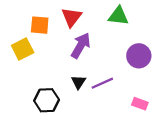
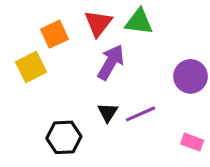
green triangle: (118, 16) -> (139, 22), moved
orange square: (40, 25) -> (54, 34), turned -30

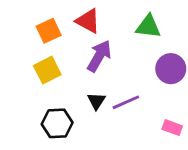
green triangle: (139, 22) -> (148, 27), moved
red triangle: (98, 23) -> (88, 21), turned -40
yellow square: (31, 67) -> (47, 70), moved

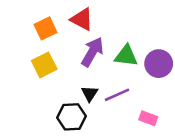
green triangle: (148, 27) -> (126, 56), moved
black hexagon: (57, 123) -> (71, 117), moved
pink rectangle: (172, 128) -> (148, 118), moved

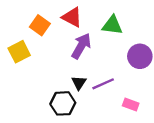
orange square: (45, 28) -> (40, 25), turned -30
green triangle: (126, 56) -> (112, 25), moved
yellow square: (44, 65) -> (19, 52), moved

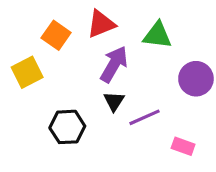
red triangle: (72, 17) -> (101, 24), turned -50
black triangle: (79, 83) -> (114, 101), moved
black hexagon: (63, 103) -> (67, 127), moved

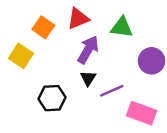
yellow square: (27, 72) -> (21, 56), turned -30
pink rectangle: (183, 146) -> (142, 113), size x1.6

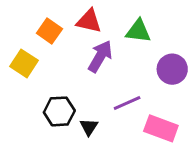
red triangle: (78, 19) -> (89, 21), turned 35
black triangle: (88, 78) -> (89, 127), moved

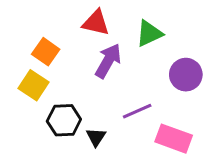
orange square: (49, 31) -> (46, 52), moved
green triangle: (138, 31) -> (149, 33), turned -32
yellow square: (24, 63) -> (34, 85), moved

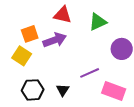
orange square: (46, 52) -> (30, 34), turned 36
purple arrow: (108, 61) -> (55, 40), moved, turned 40
black hexagon: (64, 120) -> (33, 90), moved

